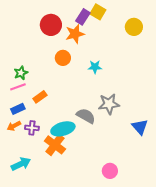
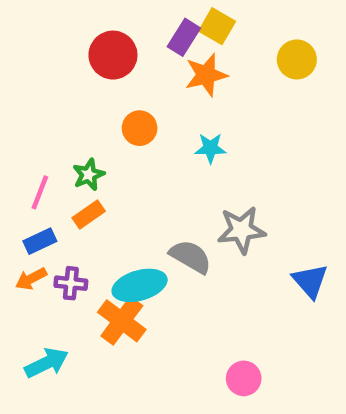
orange star: (75, 34) -> (206, 75), moved
green star: (21, 73) -> (89, 175), moved
pink line: (18, 87) -> (40, 192), turned -49

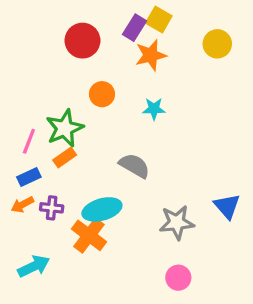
green star: (89, 175) -> (65, 128), size x1.6
gray star: (241, 230) -> (177, 222), moved
gray semicircle: (190, 257) -> (134, 166), moved

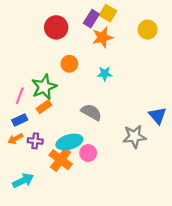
blue triangle: (227, 206) -> (158, 116), moved
gray star: (177, 222) -> (134, 136), moved
pink circle: (178, 278) -> (88, 153), moved

